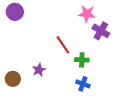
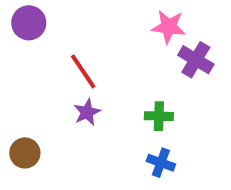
red line: (63, 45) -> (83, 71), moved
purple star: (39, 70) -> (87, 112), moved

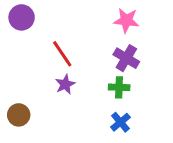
purple cross: (196, 60) -> (126, 58), moved
blue cross: (161, 163) -> (120, 122), turned 30

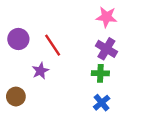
purple circle: (22, 17) -> (18, 39), moved
purple star: (65, 84) -> (40, 71), moved

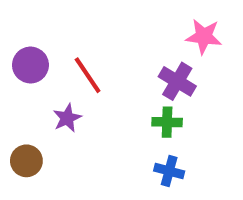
pink star: (106, 17) -> (204, 36), moved
blue cross: (102, 103) -> (169, 171), turned -35

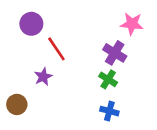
purple circle: (30, 65) -> (31, 24), moved
green cross: (167, 122) -> (108, 79), turned 30

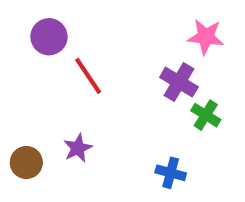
purple star: (43, 77) -> (78, 148), moved
green cross: (108, 79) -> (206, 115), moved

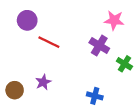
red line: (88, 76) -> (49, 42), turned -30
green cross: (206, 115) -> (124, 64), moved

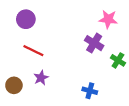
red line: (49, 42) -> (33, 51), moved

